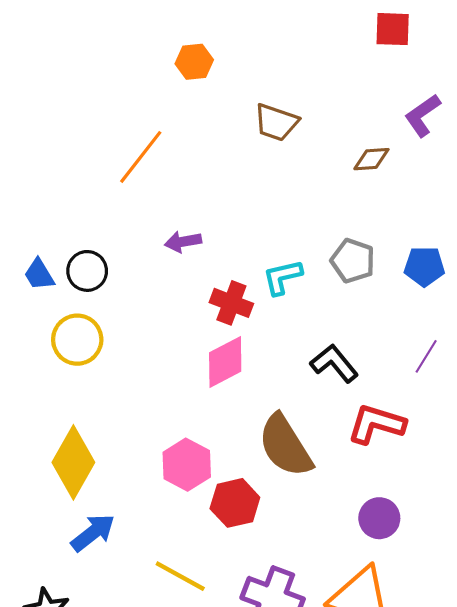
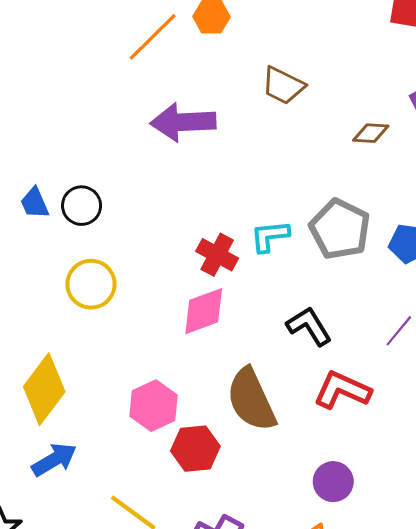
orange line: (141, 157) -> (153, 37), moved
purple arrow: (183, 242) -> (183, 122), moved, size x1.8
gray pentagon: (353, 261) -> (340, 229), size x1.4
yellow circle: (77, 340) -> (91, 284), moved

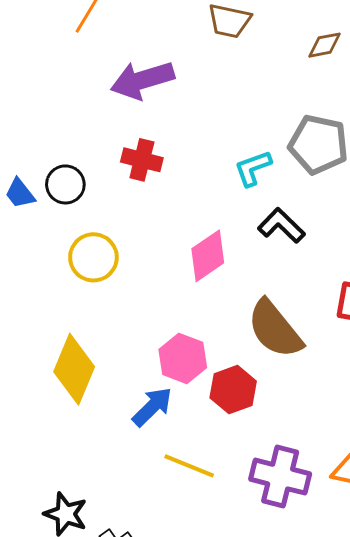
red cross: (217, 255) -> (142, 160), moved
black L-shape: (309, 326) -> (281, 226), moved
blue arrow: (54, 460) -> (152, 407), moved

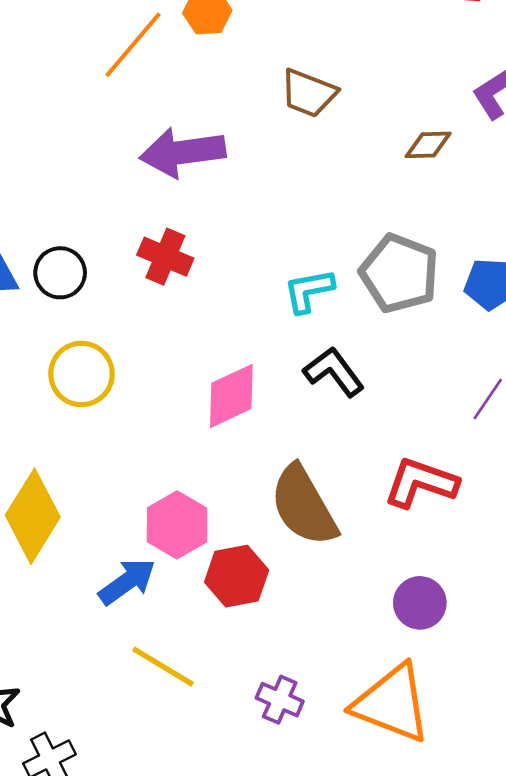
purple cross: (280, 477) -> (280, 700), size x0.6

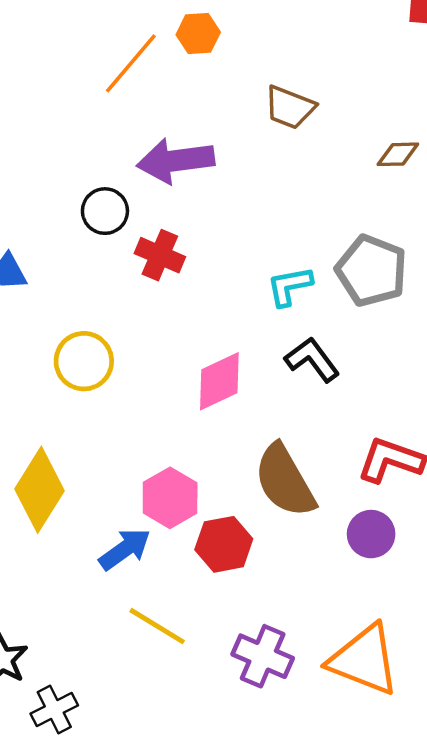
black circle: (60, 273) -> (105, 211), moved
purple circle: (420, 603) -> (371, 534), moved
purple cross: (280, 700) -> (263, 656), size x1.4

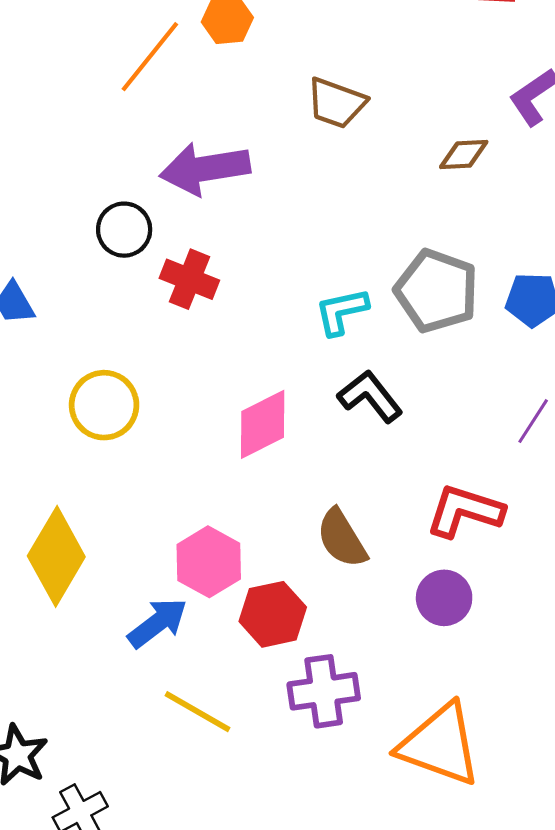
brown semicircle: (285, 481) -> (342, 538), size x0.7
purple cross: (263, 656) -> (324, 691), moved, turned -30

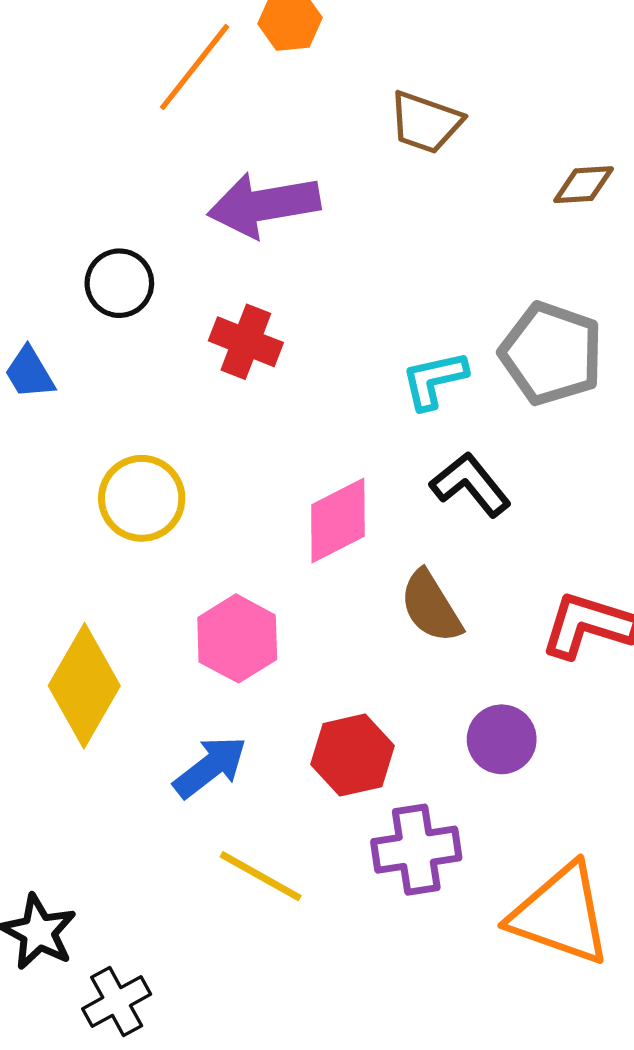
black circle: (124, 230) -> (119, 283), moved
brown semicircle: (342, 538) -> (431, 607), moved
pink hexagon: (209, 562) -> (237, 638), moved
purple circle: (444, 598) -> (502, 739), moved

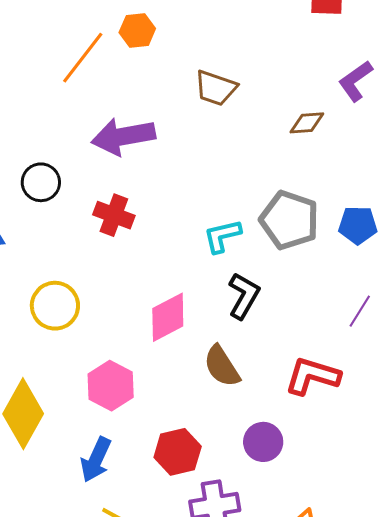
black L-shape: (470, 485) -> (244, 296), turned 69
blue arrow: (210, 767) -> (96, 460), turned 153

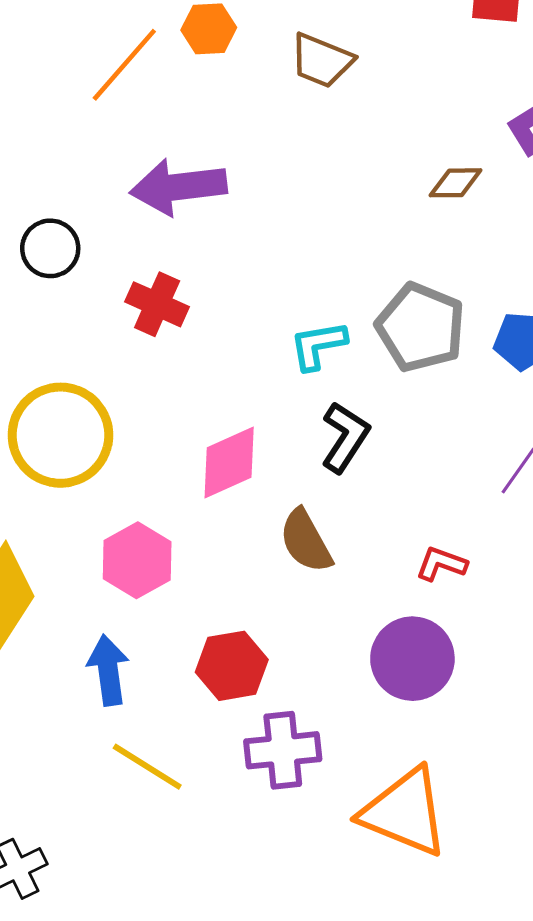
brown trapezoid: (216, 88) -> (322, 61), moved
yellow circle: (55, 306) -> (60, 435), size x1.4
red L-shape: (312, 376) -> (441, 564), size x0.6
purple circle: (263, 442) -> (412, 659), moved, size x1.4
blue arrow: (96, 460) -> (108, 670), turned 144

